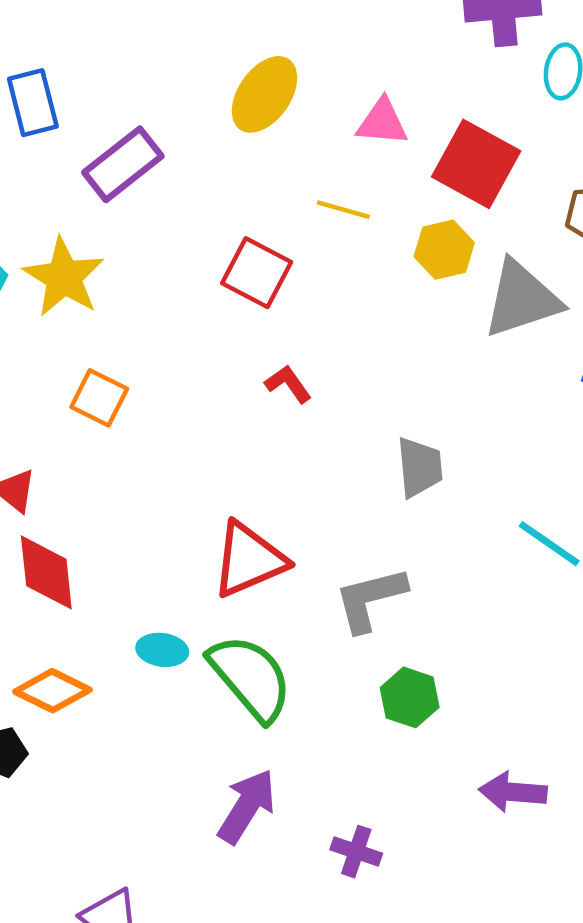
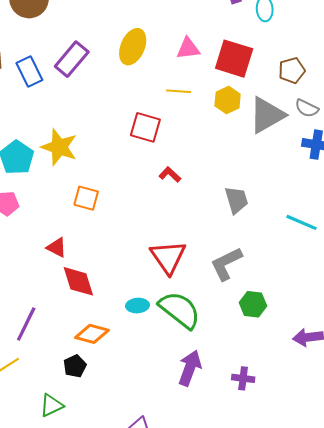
purple rectangle: (123, 164) -> (72, 59), moved
red triangle: (249, 560) -> (168, 257), turned -30

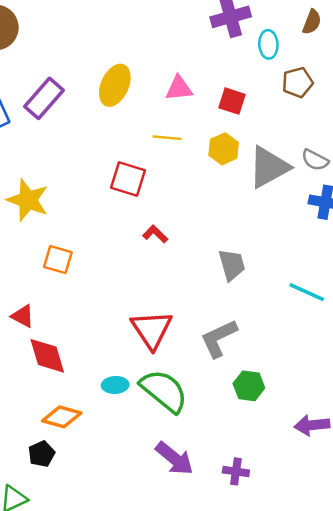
red square: (234, 59) -> (232, 101), size x0.6
brown pentagon: (292, 70) -> (298, 82), moved
purple arrow: (190, 368) -> (174, 458), turned 108

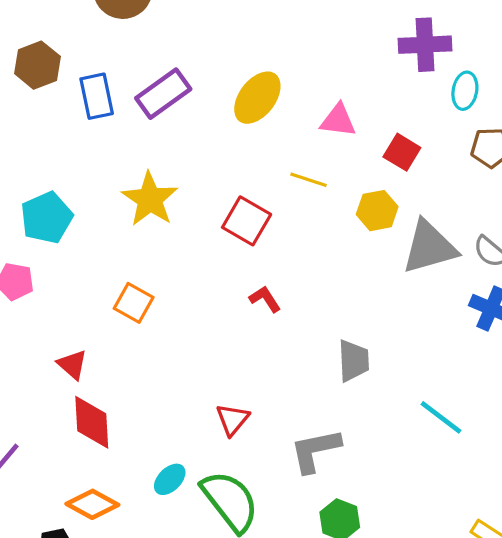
yellow star: (28, 200) -> (150, 199), moved
red triangle: (152, 330) -> (232, 419), size x0.6
cyan ellipse: (115, 385) -> (170, 479), turned -55

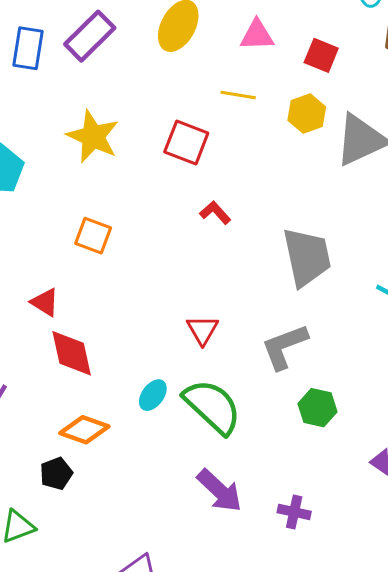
blue rectangle: (97, 96) -> (28, 48), turned 30
gray trapezoid: (354, 361) -> (307, 257), size x1.5

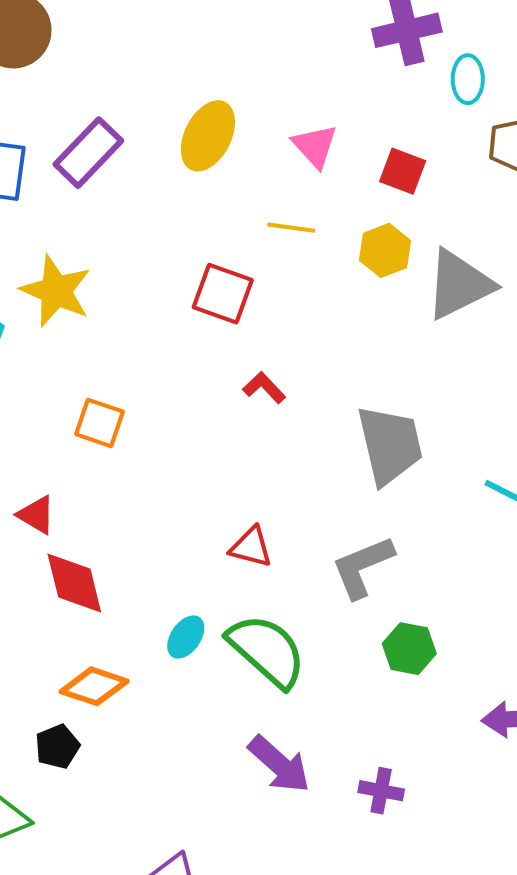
pink triangle: (257, 35) -> (315, 146), turned 51
yellow star: (93, 137) -> (56, 291), moved
red triangle: (203, 330) -> (251, 547), turned -44

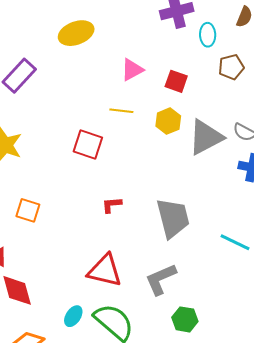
yellow ellipse: (208, 136) -> (76, 33), moved, turned 44
pink triangle: (315, 146) -> (132, 70), turned 45
red L-shape: (264, 388) -> (112, 205), moved, turned -50
red triangle: (251, 547) -> (105, 271), size x1.6

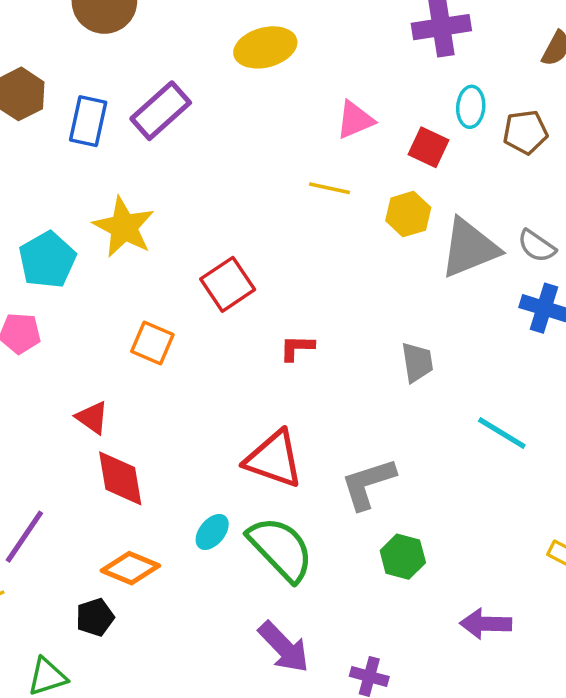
cyan ellipse: (208, 35) -> (471, 107), moved
red square: (88, 144) -> (228, 284), moved, turned 32
gray trapezoid: (173, 218) -> (417, 362), moved, size x0.6

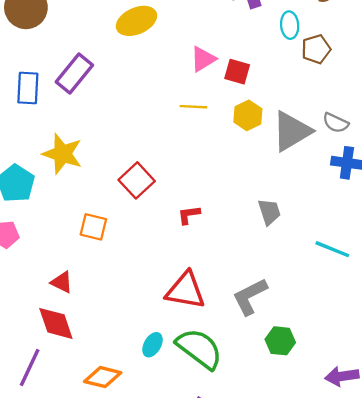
cyan ellipse: (471, 107) -> (290, 25), moved
red square: (429, 147) -> (237, 72), moved
red diamond: (120, 478) -> (56, 323), moved

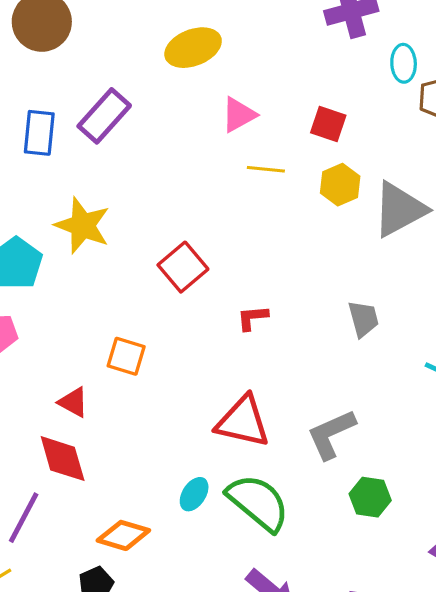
pink triangle: (203, 59) -> (239, 115), moved
orange square: (93, 227) -> (126, 356), moved

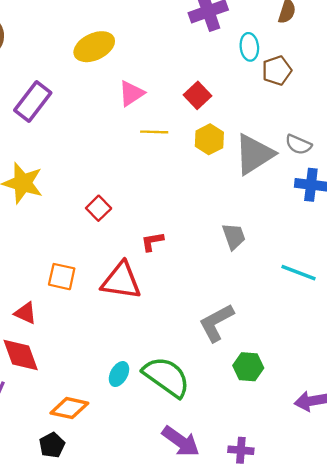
red square: (328, 124) -> (197, 95), turned 32
red square: (183, 267) -> (99, 208), size x0.7
red triangle: (243, 422) -> (121, 281), moved

